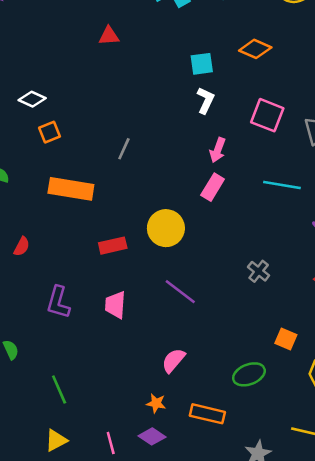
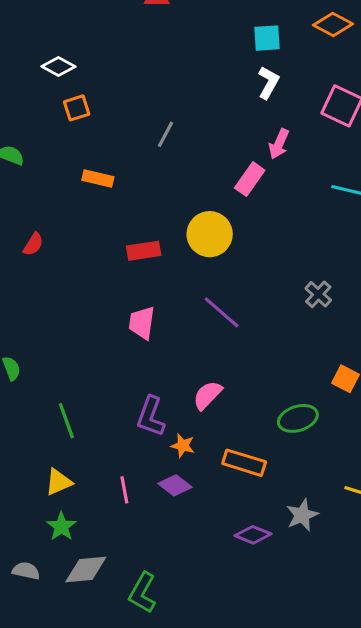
pink rectangle: (213, 187) -> (250, 179), moved
orange rectangle: (71, 189) -> (98, 179), size x0.6
purple L-shape: (58, 302) -> (151, 416), moved

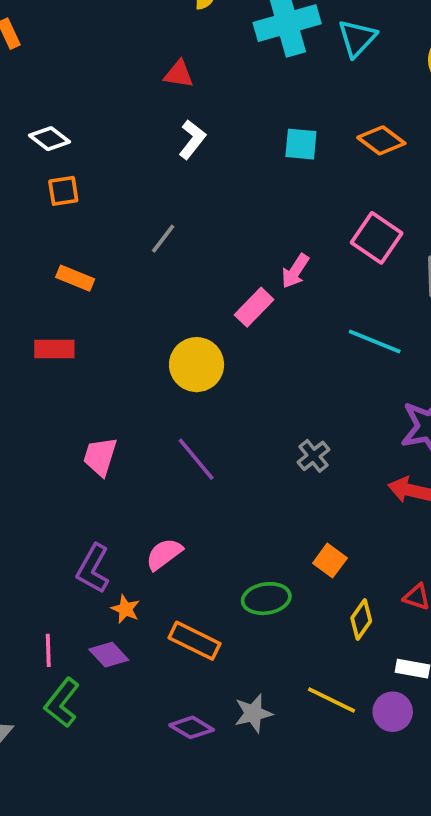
white L-shape: (268, 83) -> (192, 139), moved
red rectangle: (144, 251) -> (54, 349), moved
green L-shape: (142, 593) -> (62, 703), moved

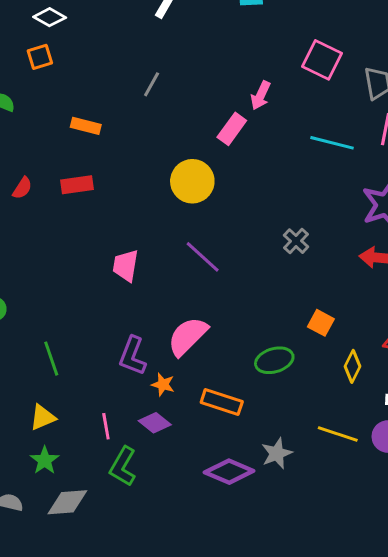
orange square: (63, 191) -> (40, 57), moved
pink semicircle: (164, 554) -> (188, 336), size x1.4
purple diamond: (192, 727) -> (229, 472), size x1.4

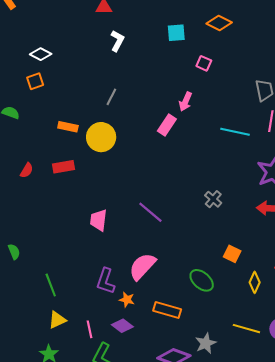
pink square: (322, 60) -> (204, 63), moved, size x0.6
yellow circle: (192, 181) -> (101, 137), moved
green ellipse: (274, 360) -> (202, 280), turned 60
yellow triangle: (43, 417) -> (57, 320), moved

